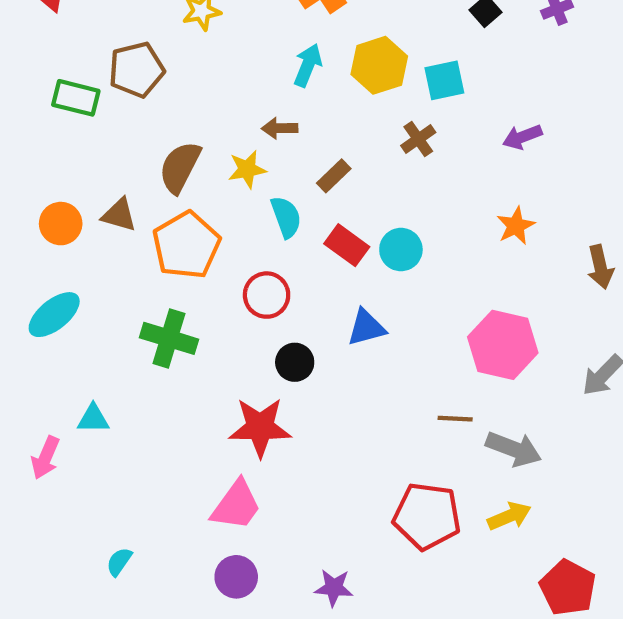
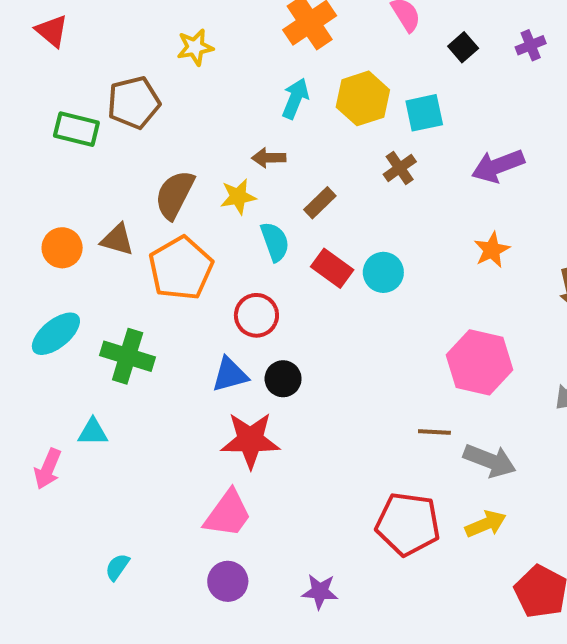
purple arrow: (522, 137) -> (498, 166), size x1.4
blue triangle: (366, 328) -> (230, 375), moved
green cross: (169, 338) -> (128, 356), moved

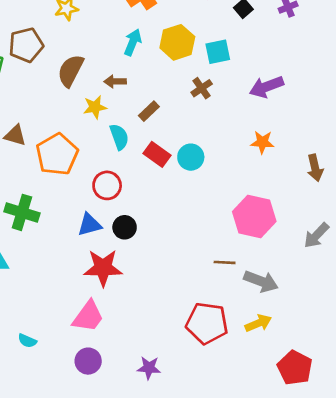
brown semicircle: (175, 195) -> (71, 71), moved
orange star: (492, 250) -> (262, 142), turned 30
cyan semicircle: (117, 567) -> (27, 341), moved, turned -102

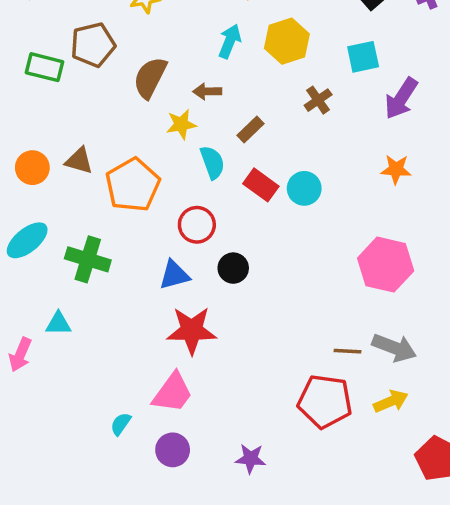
cyan square: (218, 52) -> (363, 57), moved
purple arrow: (266, 87) -> (401, 98), turned -36
black circle: (125, 227) -> (233, 268), moved
brown line: (225, 262) -> (347, 351), moved
cyan semicircle: (27, 341) -> (121, 424), moved, turned 102

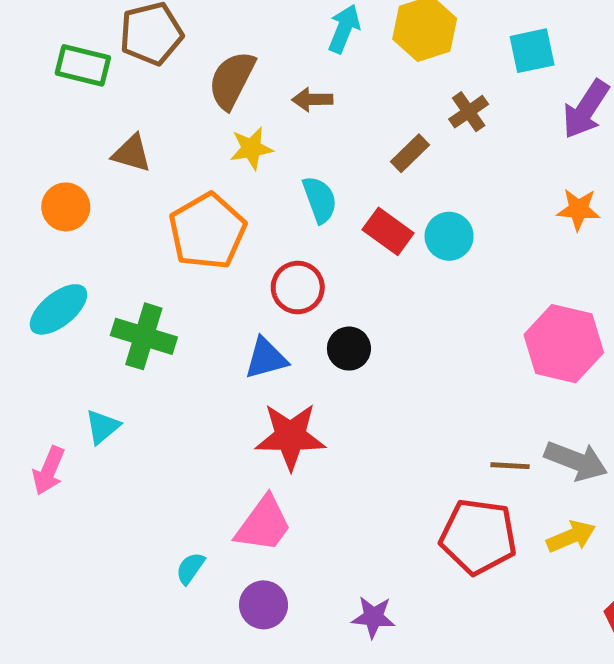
yellow star: (181, 124) -> (251, 148), moved
brown rectangle: (251, 130) -> (410, 153), moved
brown triangle: (79, 161) -> (132, 153), moved
cyan triangle: (58, 323) -> (102, 427), turned -40

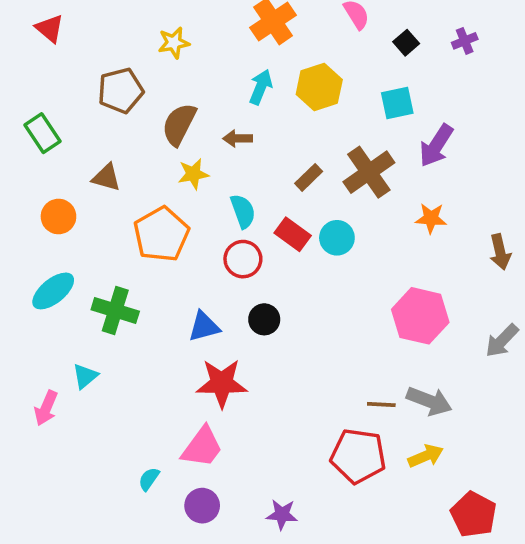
green rectangle: (83, 65) -> (43, 133), moved, turned 42
brown cross: (469, 112) -> (369, 172), moved, size x1.8
red circle: (298, 287) -> (243, 259), moved

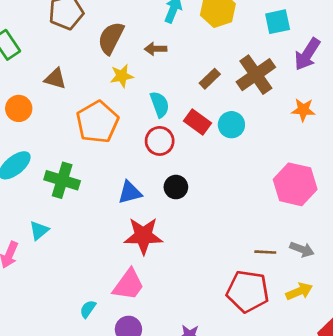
gray arrow: (429, 401) -> (302, 249), size x0.7

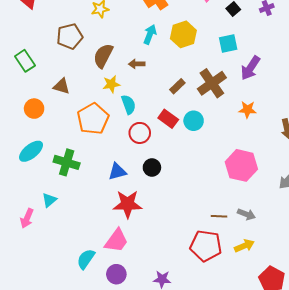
cyan semicircle: (160, 104) -> (129, 105), moved
cyan semicircle: (88, 309) -> (86, 259), size x1.5

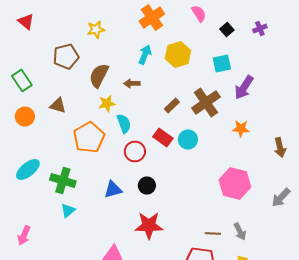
orange circle: (34, 109) -> (25, 116), moved
cyan triangle: (49, 200) -> (68, 210), moved
red star: (128, 204) -> (149, 226), moved
gray arrow: (246, 214) -> (240, 232), turned 42

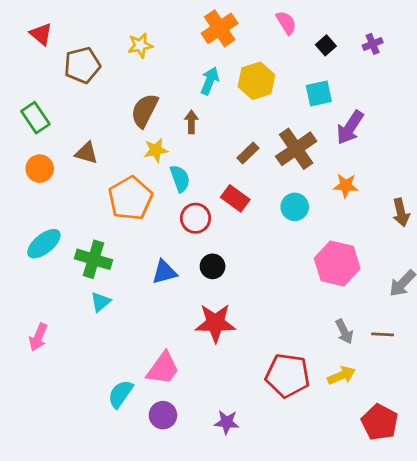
brown pentagon: (66, 56) -> (82, 65), moved
brown arrow: (132, 84) -> (191, 122), turned 91
cyan circle: (188, 140) -> (295, 207), moved
brown line: (213, 234) -> (383, 334), moved

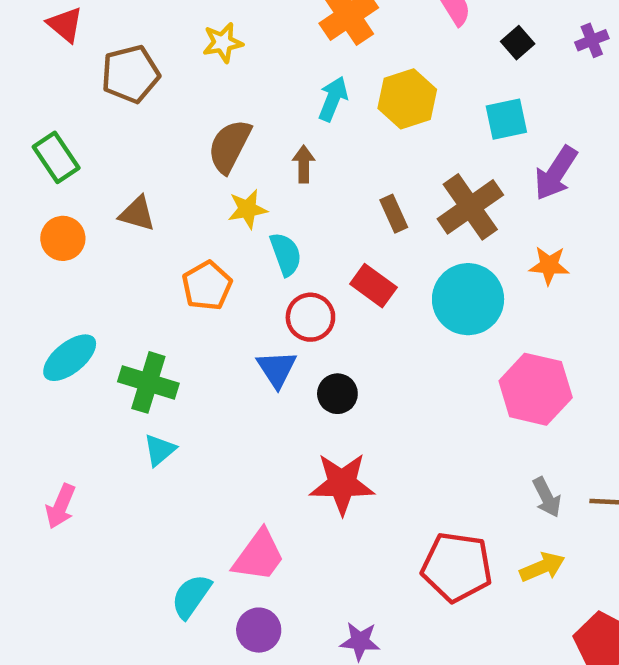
brown rectangle: (248, 153) -> (394, 214), turned -70
orange pentagon: (130, 198) -> (207, 286), size x0.7
cyan circle: (295, 207) -> (468, 299), size x1.6
blue triangle: (164, 272) -> (277, 369), moved, turned -48

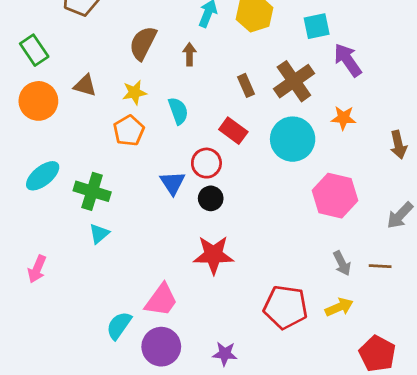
purple arrow: (556, 173) -> (348, 60), turned 112
yellow star: (247, 209) -> (134, 92), moved
orange circle: (63, 238) -> (38, 101), size x1.4
red circle: (310, 317) -> (206, 163), moved
purple circle: (259, 630) -> (161, 347), size x1.4

